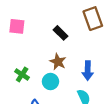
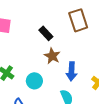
brown star: (58, 62) -> (52, 56), moved

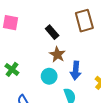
cyan circle: (34, 81) -> (49, 76), moved

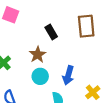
brown star: (57, 55) -> (38, 55), moved

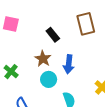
blue arrow: (68, 75) -> (69, 64), moved

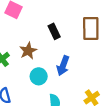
brown star: (43, 59) -> (28, 51), moved

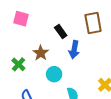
blue arrow: (63, 66) -> (74, 50), moved

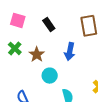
black rectangle: (61, 31) -> (49, 25), moved
green cross: (18, 64) -> (15, 48), moved

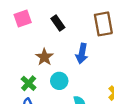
pink square: (18, 20) -> (23, 19), turned -35
green cross: (15, 48) -> (29, 83), moved

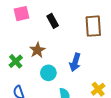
blue arrow: (82, 54) -> (75, 62), moved
green cross: (29, 83) -> (16, 61), moved

